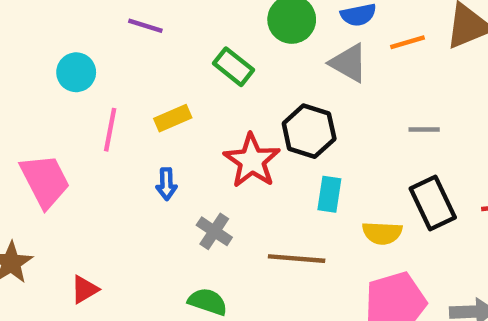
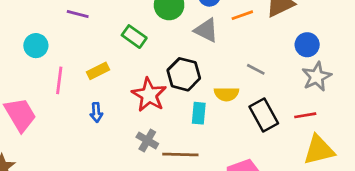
gray line: (424, 130) -> (256, 69), turned 30
gray cross: (214, 231) -> (147, 140), moved
yellow semicircle: (382, 233) -> (227, 94), moved

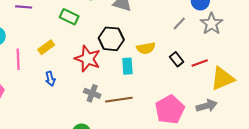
gray line: (256, 69) -> (179, 23), moved, turned -64
black rectangle: (264, 115) -> (177, 59), size x0.6
red line: (305, 115) -> (200, 63), moved

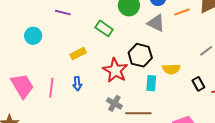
pink line: (18, 59) -> (51, 88), moved

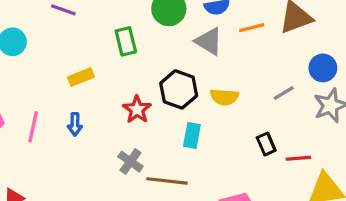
green rectangle: (104, 28) -> (126, 41), turned 36
yellow semicircle: (171, 69) -> (224, 97), moved
red star: (115, 70) -> (137, 109), size x0.7

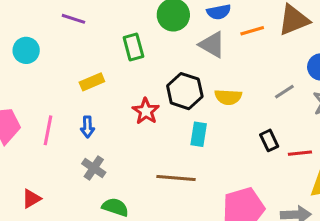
gray cross: (130, 162) -> (94, 168), moved

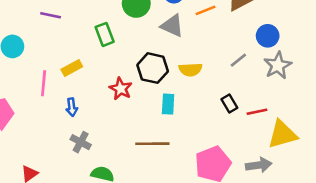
pink line: (48, 130) -> (44, 83), moved

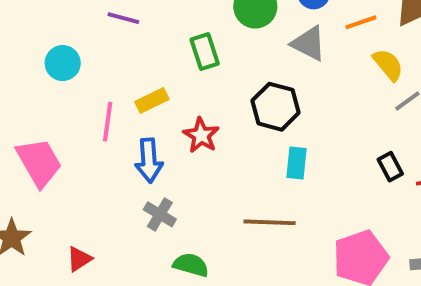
yellow semicircle: (190, 70) -> (388, 65), moved, turned -130
red star: (121, 89) -> (201, 135), moved
blue arrow: (72, 107) -> (149, 160), size x1.5

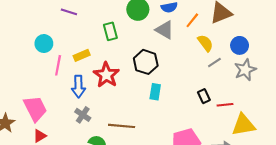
orange line: (361, 22) -> (192, 20), turned -35
cyan circle: (63, 63) -> (44, 44), moved
red star: (201, 135) -> (106, 75), size x1.4
pink trapezoid: (39, 162) -> (35, 109), moved
brown line: (270, 222) -> (122, 126), moved

